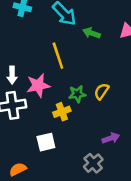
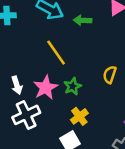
green star: (77, 94) -> (73, 86), moved
yellow cross: (62, 112) -> (79, 116), moved

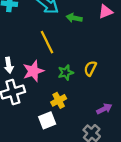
green star: (73, 86) -> (66, 73), moved

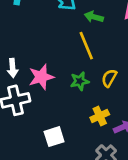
yellow line: (47, 42) -> (86, 46), moved
yellow cross: (59, 100) -> (100, 116), moved

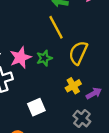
yellow semicircle: (109, 78) -> (78, 53), size x1.5
green star: (80, 81) -> (44, 58), moved

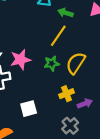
yellow line: (56, 27) -> (58, 36), turned 55
green star: (44, 58) -> (52, 63), moved

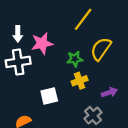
green star: (52, 63) -> (75, 59), moved
yellow cross: (66, 94) -> (80, 81), moved

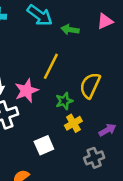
yellow line: (83, 19) -> (51, 66), moved
gray cross: (93, 116) -> (94, 158), turned 30

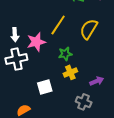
yellow semicircle: (90, 85) -> (89, 29), moved
gray cross: (94, 158) -> (84, 102), turned 35

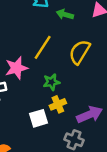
purple arrow: (97, 81) -> (90, 115), size x1.5
white square: (45, 87) -> (38, 118), moved

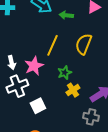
white square: (38, 118) -> (38, 106), moved

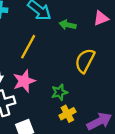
yellow line: (52, 45) -> (28, 47), moved

